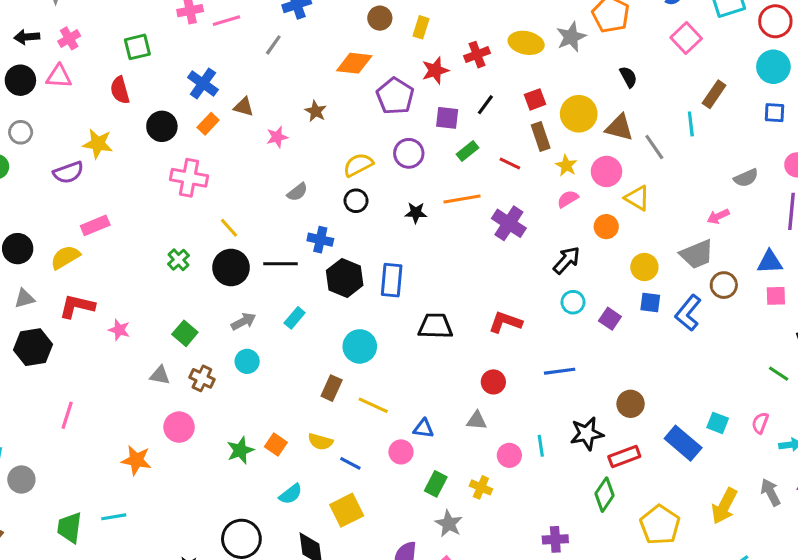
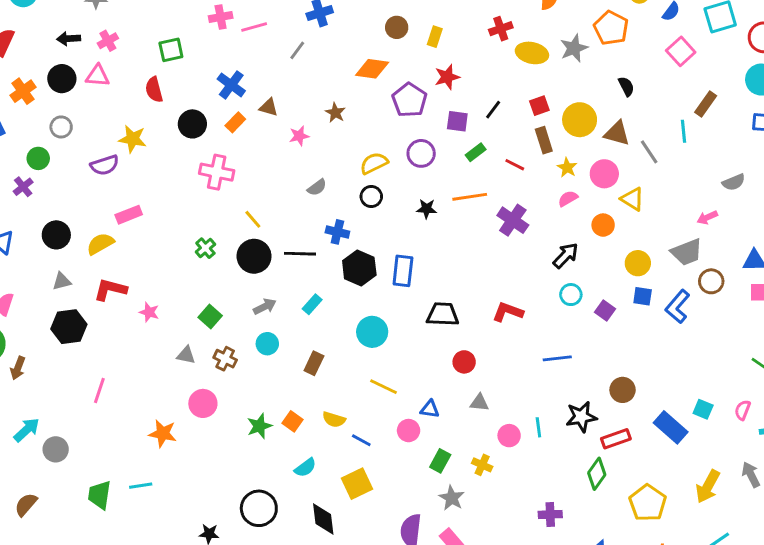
red cross: (477, 55) -> (501, 29), moved
red circle: (493, 382) -> (464, 362), moved
brown rectangle: (332, 388) -> (314, 363), moved

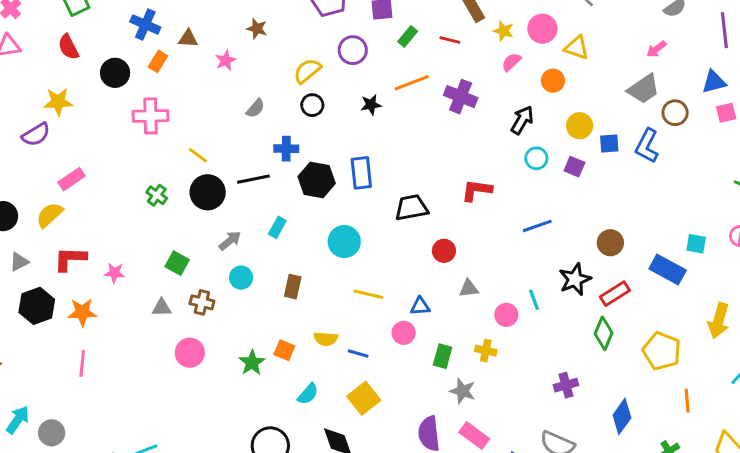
yellow circle: (638, 263) -> (580, 126), moved
orange star: (163, 433) -> (82, 312), moved

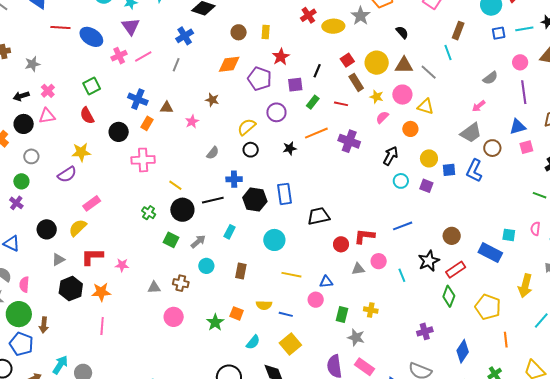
red L-shape: (477, 190) -> (364, 236), moved
green square: (177, 263) -> (171, 240), moved
pink circle: (506, 315) -> (379, 261), moved

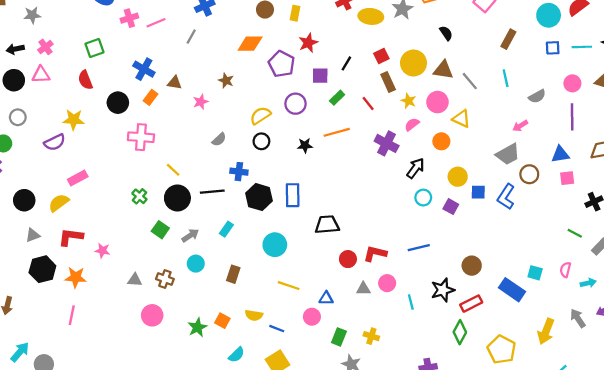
cyan line: (448, 52) -> (506, 78), moved
red line: (341, 104) -> (368, 103), turned 32
purple cross: (349, 141) -> (387, 143), moved

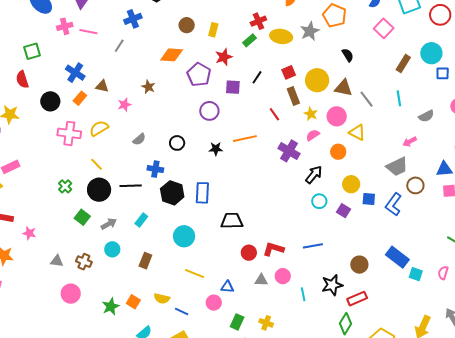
cyan circle: (549, 15) -> (431, 53), moved
pink line: (156, 23) -> (88, 32), turned 30
green rectangle: (337, 98) -> (250, 40), moved
yellow semicircle: (260, 116) -> (99, 128), moved
blue rectangle: (512, 290) -> (397, 257), moved

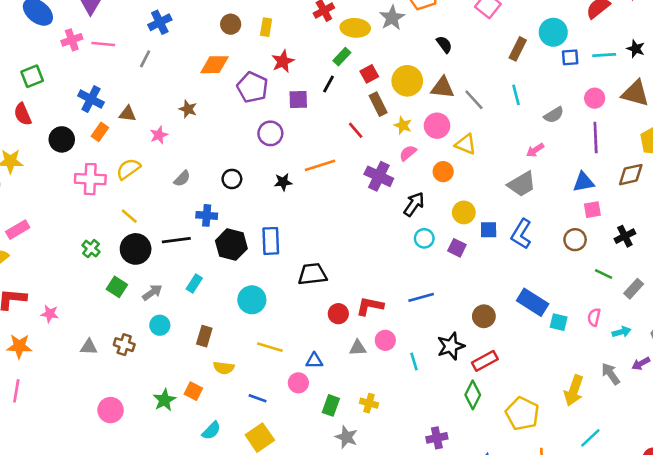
green rectangle: (250, 40) -> (342, 57), moved
brown circle: (415, 185) -> (575, 240), moved
pink circle: (71, 294) -> (111, 410), moved
yellow semicircle: (162, 298) -> (224, 368), moved

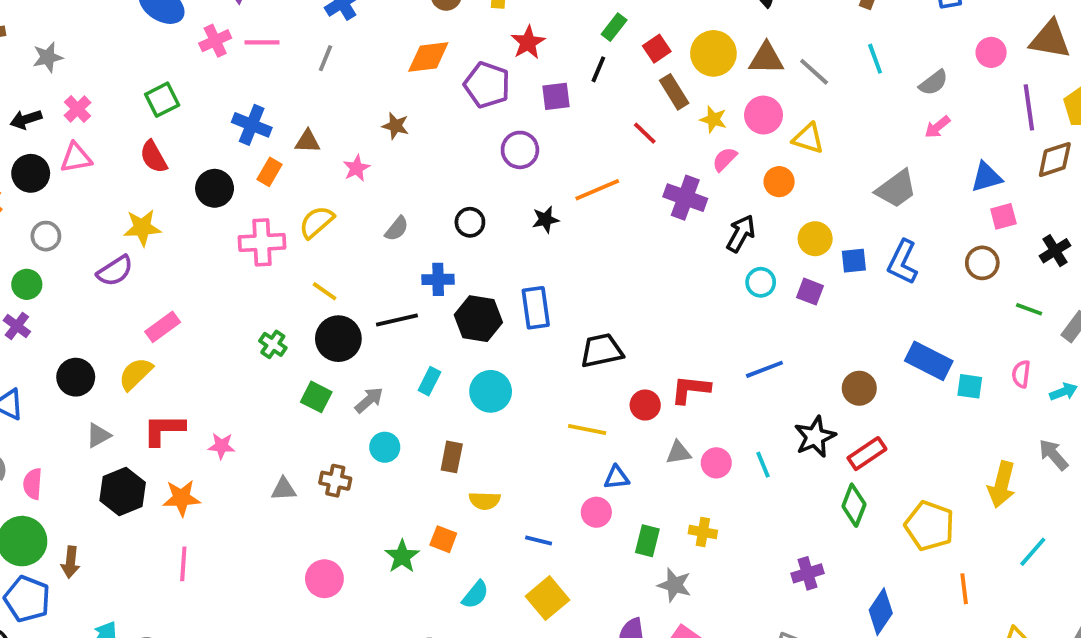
purple line: (596, 138) -> (1029, 107), moved
pink arrow: (535, 150) -> (937, 127), moved
cyan circle: (252, 300) -> (491, 391), moved
pink circle: (385, 340) -> (716, 463), moved
yellow line: (270, 347) -> (587, 430), moved

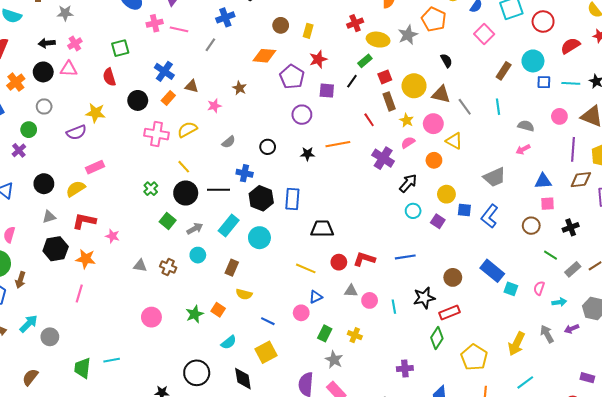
gray semicircle: (934, 83) -> (526, 126), turned -140
cyan rectangle: (429, 381) -> (229, 225), size x1.5
blue triangle: (617, 477) -> (316, 297), turned -32

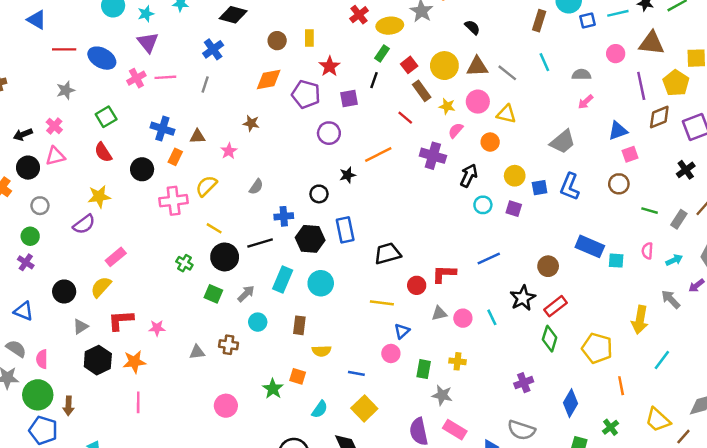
gray star: (65, 13) -> (66, 90), moved
black circle: (268, 147) -> (319, 194), moved
black cross: (571, 227) -> (686, 170), moved

